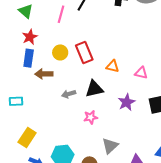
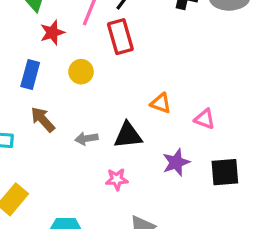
red star: (30, 37) -> (52, 33), moved
red rectangle: (84, 53) -> (120, 37), moved
brown arrow: (44, 74) -> (43, 119), moved, turned 42

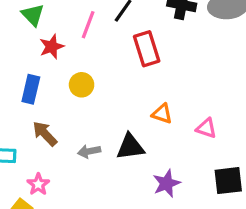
red rectangle: (120, 37) -> (147, 49), moved
purple star: (176, 162) -> (167, 183), moved
pink star: (117, 179) -> (38, 184), moved, turned -30

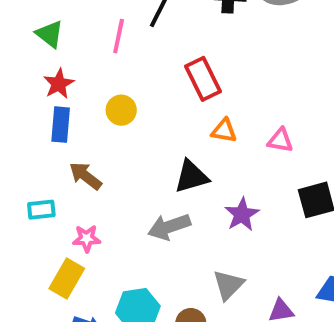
red star: (52, 47) -> (59, 84), moved
red rectangle: (147, 49) -> (203, 79), moved
gray arrow: (89, 151) -> (169, 227), moved, size x1.5
pink star: (38, 184) -> (87, 238), turned -30

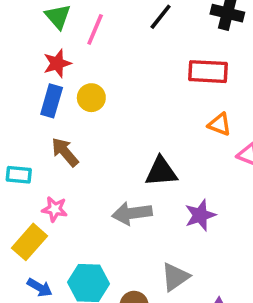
pink line: (119, 36) -> (95, 29), moved
red rectangle: (203, 79) -> (208, 72), moved, turned -72
yellow circle: (121, 110) -> (91, 98), moved
orange triangle: (224, 131) -> (220, 124), moved

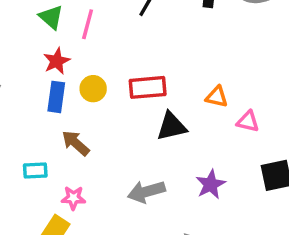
red rectangle: (208, 72) -> (148, 87), moved
black triangle: (161, 172) -> (171, 126), moved

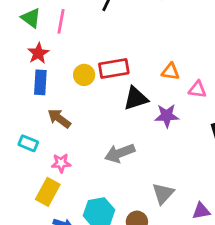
yellow circle: (93, 89) -> (84, 75), moved
cyan rectangle: (35, 170) -> (28, 143), turned 30
purple star: (211, 184) -> (167, 116), moved, turned 30

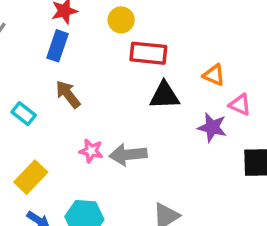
yellow circle: (84, 75) -> (121, 20), moved
purple star: (167, 116) -> (212, 127), moved
pink star: (61, 163) -> (91, 151), moved

